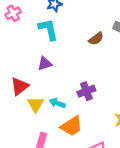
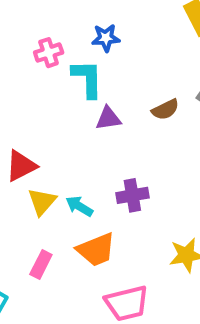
pink cross: (13, 13) -> (49, 53), moved
purple triangle: (45, 64) -> (108, 118), moved

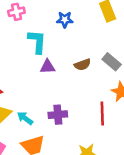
blue star: (106, 38) -> (65, 20), moved
pink cross: (49, 53) -> (16, 12), moved

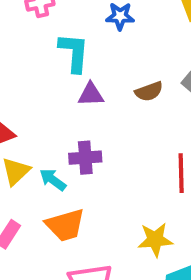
purple cross: (58, 115) -> (85, 158), moved

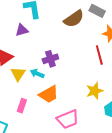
brown semicircle: (149, 91) -> (74, 19), size x1.5
purple triangle: (91, 94) -> (22, 30), moved

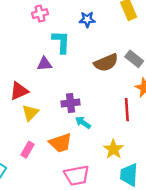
cyan arrow: (37, 74) -> (83, 122), moved
yellow star: (95, 91) -> (113, 149), turned -30

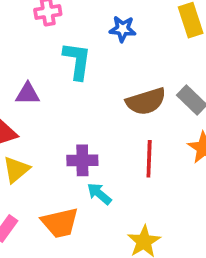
purple triangle: (44, 64) -> (28, 94), moved
red line: (127, 110) -> (149, 159), moved

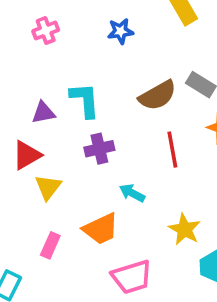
cyan L-shape: (77, 61) -> (85, 100), moved
purple cross: (82, 160) -> (99, 149), moved

